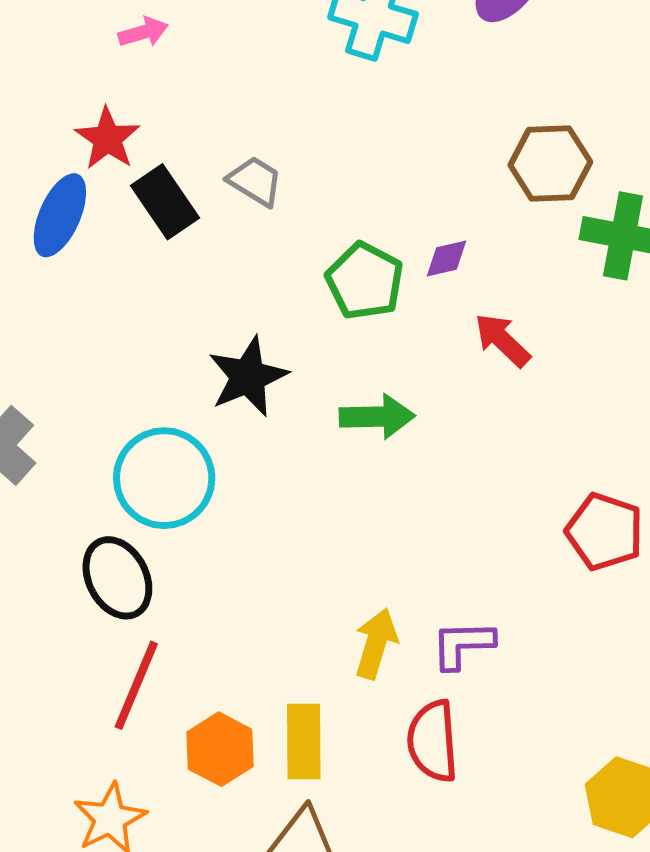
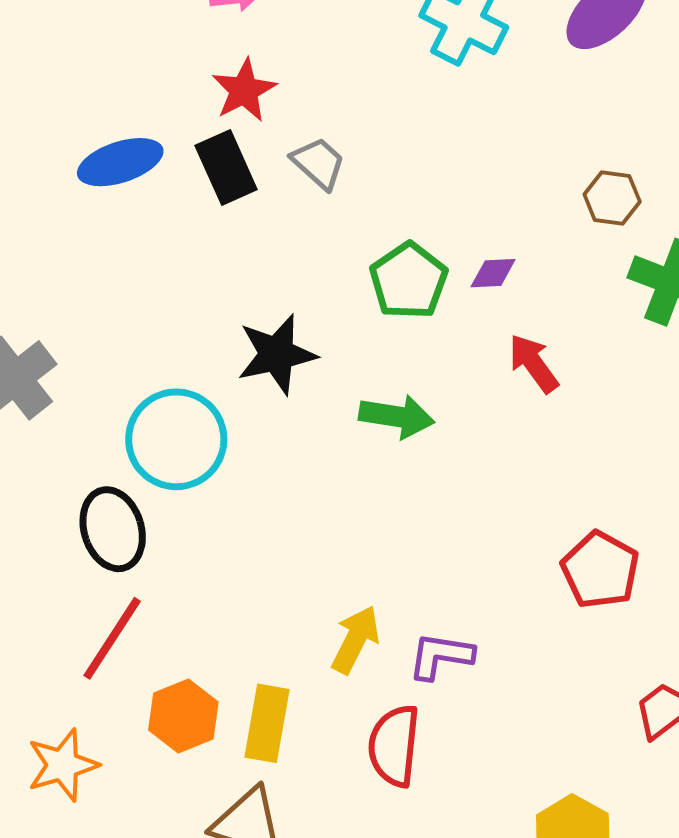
red star: (108, 139) -> (244, 90), moved
brown hexagon: (550, 164) -> (612, 198), size x0.7
blue ellipse: (60, 215) -> (120, 162), turned 38

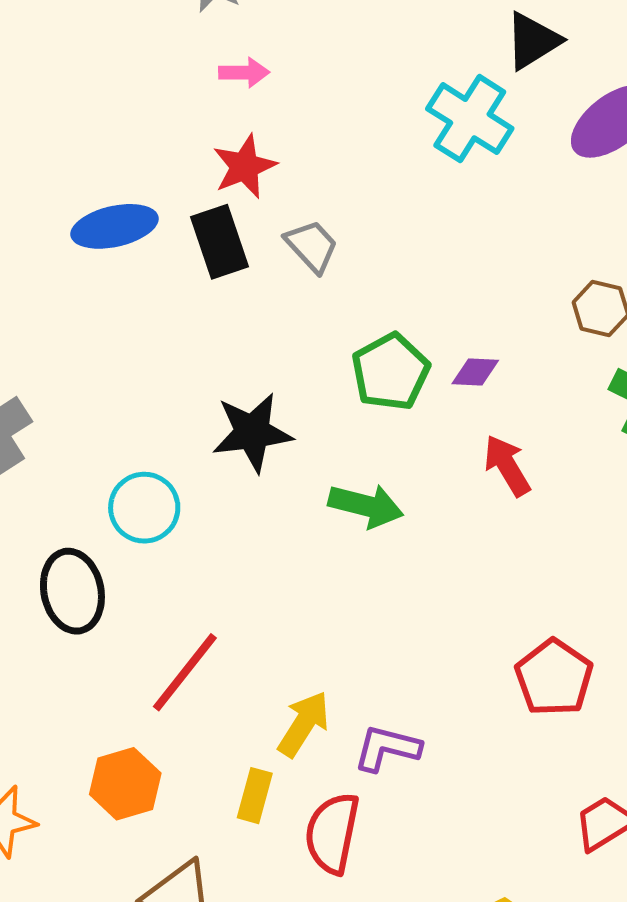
cyan circle: (176, 439) -> (144, 508), size x0.7
red line: (112, 638) -> (185, 672), moved
yellow rectangle: (267, 723) -> (255, 796), moved, size x0.7

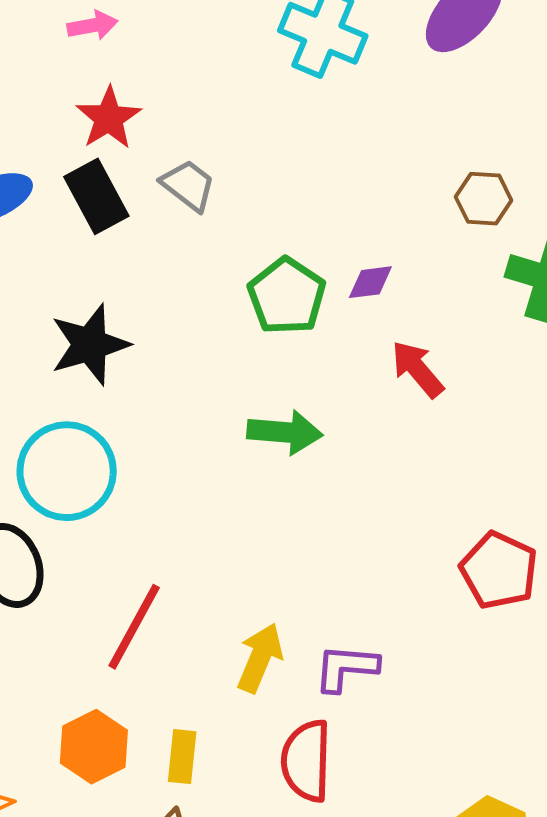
black star: (252, 432) -> (90, 345), moved
cyan circle: (144, 508) -> (67, 471), size x1.4
yellow rectangle: (255, 796) -> (182, 757), moved

